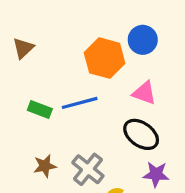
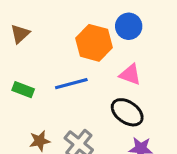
green rectangle: (40, 110) -> (23, 90), moved

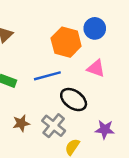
black ellipse: (127, 112) -> (74, 100), moved

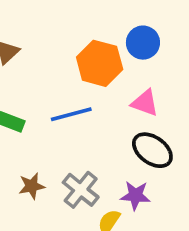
black ellipse: (74, 100) -> (152, 150), moved
purple star: (105, 129) -> (135, 195), moved

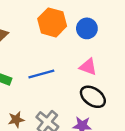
orange hexagon: (100, 63) -> (52, 22), moved

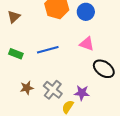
black ellipse: (93, 97) -> (104, 69), moved

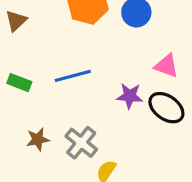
pink triangle: (87, 44) -> (166, 66), moved
purple star: (82, 93) -> (130, 96), moved

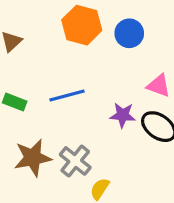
brown star: (38, 139) -> (33, 158), size x1.6

